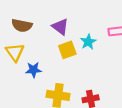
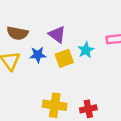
blue star: (34, 70) -> (38, 55), moved

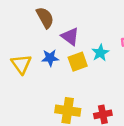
brown semicircle: (17, 33) -> (45, 18), moved, turned -130

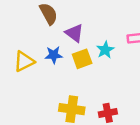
yellow triangle: (21, 64) -> (24, 61), turned 40

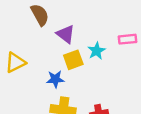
blue star: (54, 55) -> (55, 79), moved

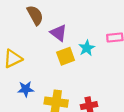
blue star: (55, 79) -> (26, 89), moved

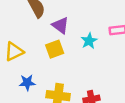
yellow square: (66, 56) -> (55, 49), moved

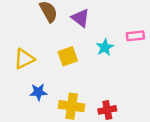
purple triangle: (60, 25) -> (80, 18), moved

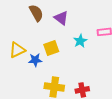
blue star: (38, 92) -> (35, 60), moved

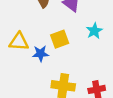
yellow triangle: (17, 50) -> (19, 42), turned 30

